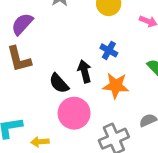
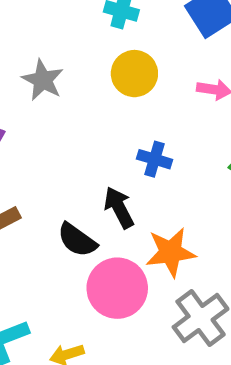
orange star: (116, 86) -> (171, 252), moved

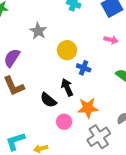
yellow circle: (134, 74) -> (67, 50), moved
pink circle: (117, 288) -> (64, 122), size x0.6

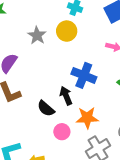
yellow circle: (67, 50) -> (67, 31), moved
blue cross: (84, 68) -> (84, 75), size x1.6

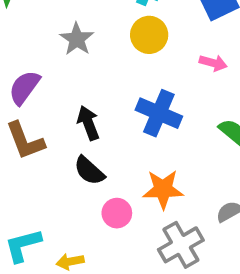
yellow circle: (67, 31) -> (149, 35), moved
black arrow: (66, 96) -> (88, 123), moved

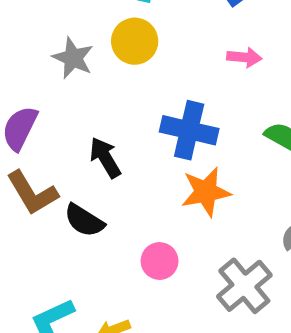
yellow circle: (149, 35) -> (135, 41), moved
black semicircle: (89, 171) -> (84, 220), moved
orange star: (163, 189) -> (206, 192), moved

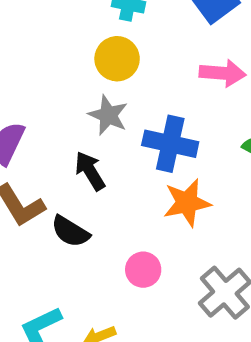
pink arrow: (244, 57) -> (223, 73), size x1.4
gray star: (73, 58) -> (108, 115), moved

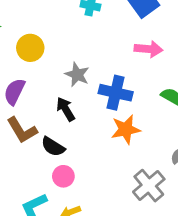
yellow circle: (117, 59) -> (30, 48), moved
pink circle: (143, 270) -> (63, 176), moved

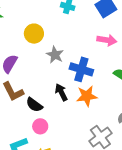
yellow circle: (30, 48) -> (34, 34), moved
black arrow: (66, 109) -> (61, 92), moved

